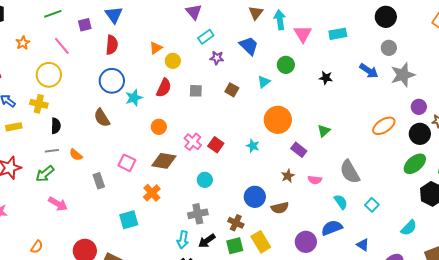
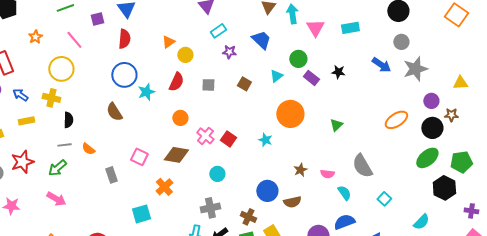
orange circle: (159, 127) -> (180, 118), moved
purple rectangle: (299, 150) -> (311, 78), moved
cyan semicircle: (341, 202) -> (344, 193), moved
pink arrow: (58, 204) -> (56, 199), moved

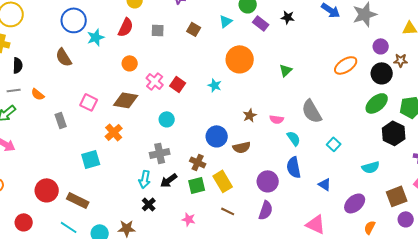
blue semicircle: (344, 222) -> (294, 167), turned -80
cyan semicircle: (421, 222) -> (371, 167), turned 30

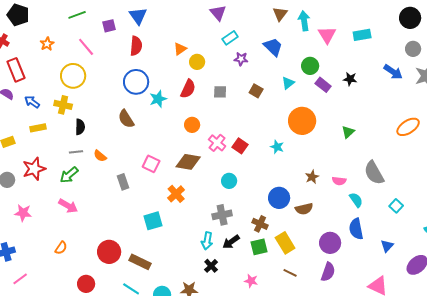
blue triangle: (325, 184) -> (387, 246), turned 40

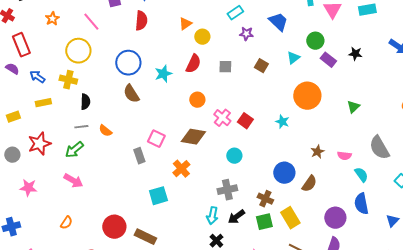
blue circle: (136, 82) -> (128, 63), moved
gray rectangle: (123, 182) -> (139, 156), moved
brown semicircle: (304, 209) -> (309, 184), turned -42

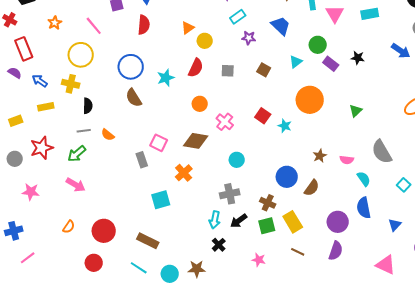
red square: (245, 121) -> (263, 116), moved
red circle: (114, 227) -> (104, 231), moved

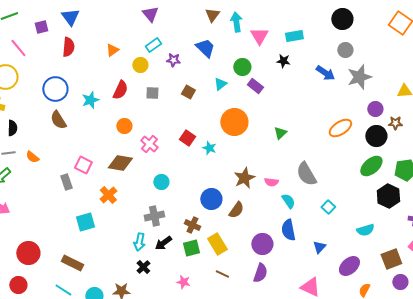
cyan rectangle: (238, 17) -> (153, 45), moved
yellow circle: (205, 41) -> (140, 65), moved
black star: (358, 58) -> (283, 61), moved
brown star: (320, 156) -> (244, 178), size x1.5

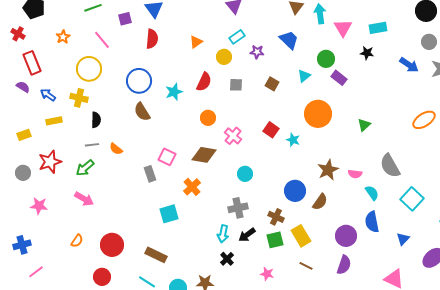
cyan square: (328, 207) -> (412, 199), size x1.6

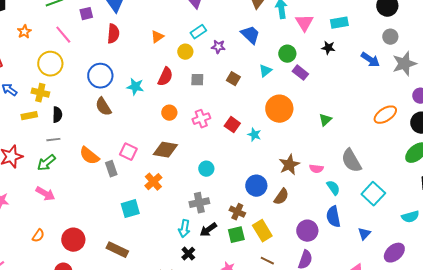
cyan star: (174, 92) -> (135, 87), turned 30
yellow rectangle: (54, 121) -> (29, 116), moved
pink cross: (233, 136) -> (201, 119), moved, turned 30
orange semicircle: (116, 149) -> (89, 156), moved, size x1.5

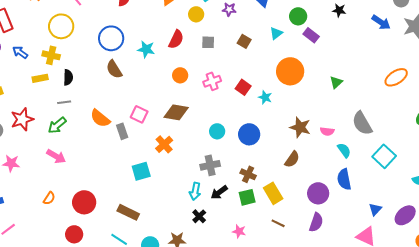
brown star: (289, 165) -> (300, 127), turned -30
blue circle: (256, 186) -> (249, 134), moved
blue triangle: (364, 234) -> (375, 209), moved

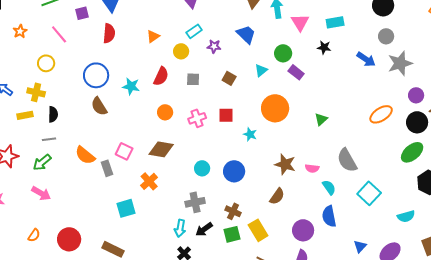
yellow circle: (61, 26) -> (46, 63), size x0.7
red square: (243, 87) -> (226, 115), moved, turned -35

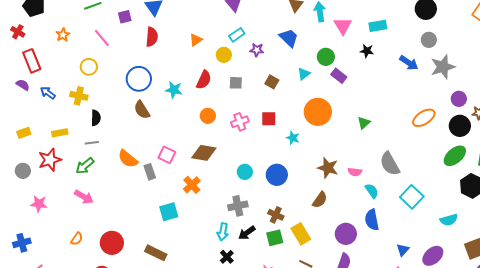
yellow rectangle: (25, 115) -> (60, 133), moved

